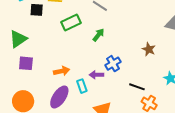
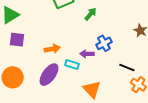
cyan rectangle: (82, 86) -> (72, 65), turned -56

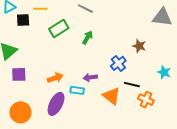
blue cross: (104, 43) -> (118, 63), moved
orange triangle: (92, 89) -> (112, 96), moved

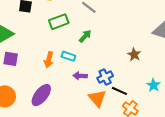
blue cross: (118, 63) -> (105, 77), moved
orange arrow: (55, 78) -> (49, 60), moved, turned 112
cyan rectangle: (77, 90) -> (68, 56), moved

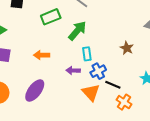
green arrow: (85, 36) -> (77, 31), size x1.5
cyan rectangle: (68, 56) -> (87, 54), moved, turned 64
orange arrow: (49, 60) -> (42, 55), turned 77

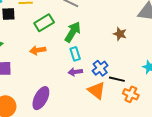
brown star: (127, 48) -> (120, 34), moved
cyan rectangle: (87, 54) -> (75, 54), moved
orange arrow: (42, 55) -> (38, 50), moved

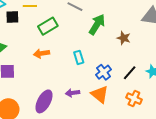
green arrow: (73, 32) -> (97, 24), moved
purple arrow: (75, 72) -> (73, 93), moved
black line: (117, 79) -> (130, 73), moved, turned -63

